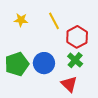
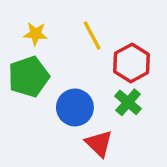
green pentagon: (17, 64) -> (29, 77), moved
red triangle: (69, 84) -> (99, 143), moved

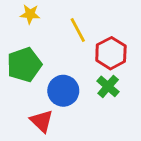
yellow star: (36, 34) -> (30, 14), moved
red triangle: (99, 143) -> (42, 121), moved

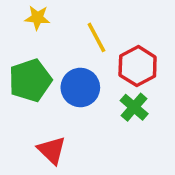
blue circle: (63, 91) -> (80, 88), moved

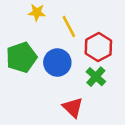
yellow star: (37, 18) -> (37, 12), moved
red triangle: (52, 150) -> (73, 107), moved

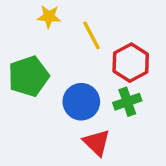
blue circle: (57, 62) -> (81, 102), moved
green cross: (96, 77) -> (127, 102), turned 30

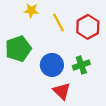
red hexagon: (131, 63) -> (88, 27), moved

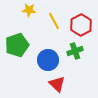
green cross: (81, 65) -> (75, 51), moved

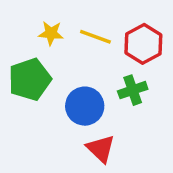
yellow star: (29, 10) -> (51, 33), moved
yellow line: (54, 21) -> (95, 37), turned -42

